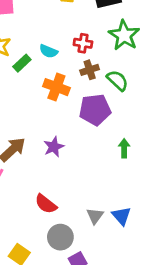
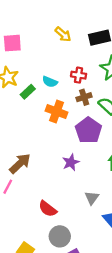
purple pentagon: (95, 110) -> (88, 130), turned -30
purple star: (54, 147) -> (71, 162), moved
gray triangle: (95, 216) -> (92, 198), moved

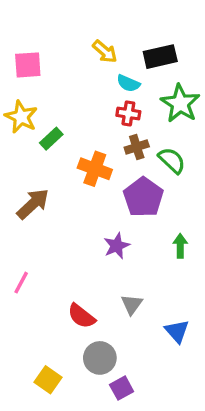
cyan semicircle: (50, 82) -> (128, 83), moved
brown arrow: (20, 163) -> (33, 204), moved
gray triangle: (92, 198) -> (132, 304), moved

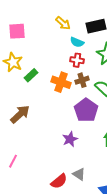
orange cross: (95, 169) -> (61, 82), moved
gray triangle: (132, 304) -> (79, 174), turned -32
red semicircle: (81, 316) -> (59, 181), moved, turned -78

